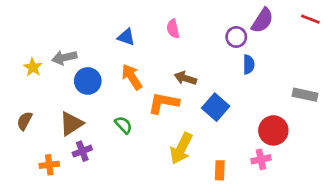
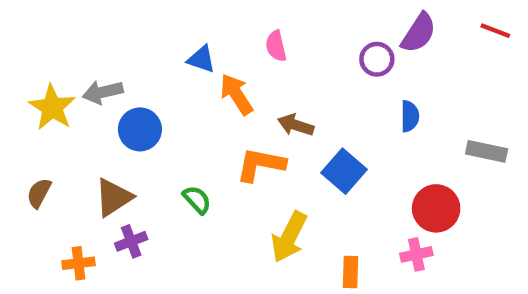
blue semicircle: (249, 64) -> (410, 116), moved
yellow star: (33, 67) -> (52, 107), size x1.5
orange arrow: (132, 77) -> (236, 94), moved

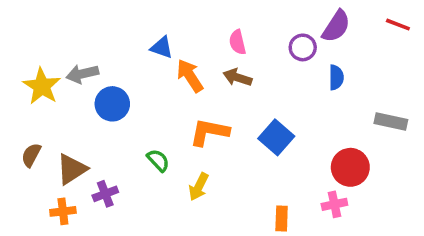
pink semicircle: (276, 46) -> (237, 42), moved
blue semicircle: (410, 116) -> (336, 77), moved
brown arrow: (296, 125) -> (237, 77), moved
brown triangle: (114, 197) -> (72, 169), moved
yellow arrow: (289, 237) -> (199, 187), moved, size x0.7

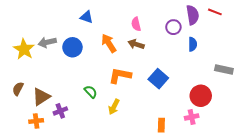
red line: (398, 25) -> (215, 12), moved
purple semicircle: (336, 26) -> (193, 15), turned -42
blue triangle: (162, 47) -> (87, 17), moved
blue circle: (112, 104) -> (72, 47), moved

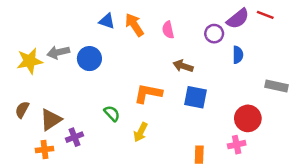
purple semicircle: (193, 15) -> (238, 19), turned 60
orange arrow: (109, 43) -> (134, 25), moved
brown arrow: (136, 44) -> (183, 66), moved
yellow star: (24, 49) -> (30, 61), turned 30
blue square: (158, 79) -> (195, 97), turned -30

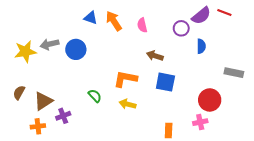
yellow arrow: (141, 132) -> (127, 104), moved, turned 77

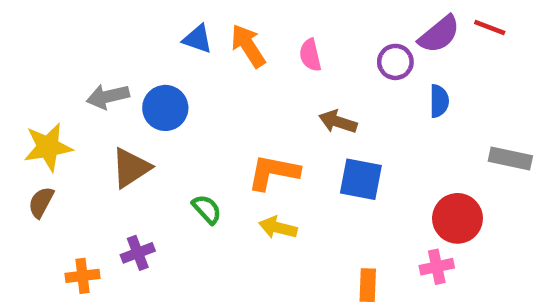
yellow star: (25, 52) -> (48, 147), moved
brown triangle: (43, 101) -> (131, 168), moved

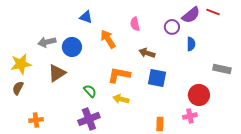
orange arrow: (248, 46) -> (108, 39), moved
purple cross: (138, 253) -> (89, 119), moved, size x1.5

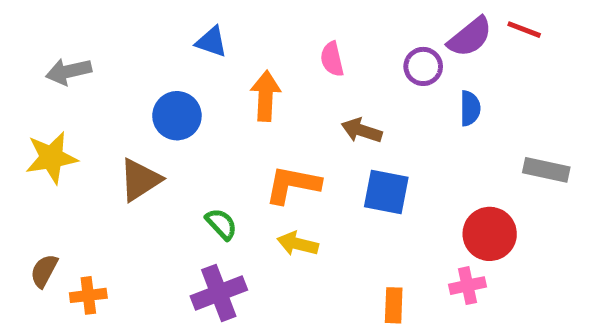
orange arrow: (108, 39) -> (266, 96), turned 36
gray arrow: (47, 42) -> (69, 71), moved
brown semicircle: (18, 88) -> (44, 271), moved

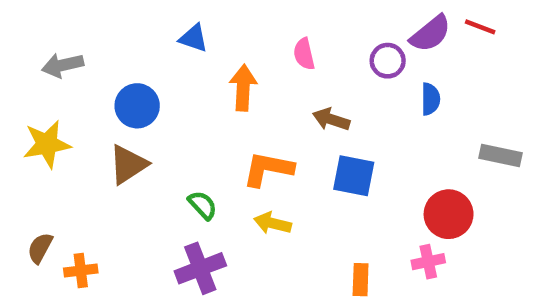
blue circle: (177, 116) -> (137, 106), moved

